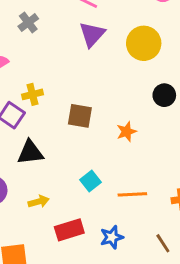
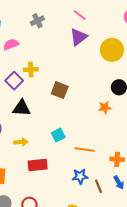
orange star: (126, 132) -> (105, 108), moved
blue star: (112, 237) -> (80, 176), moved

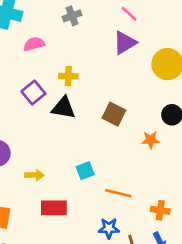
yellow cross: (31, 69) -> (68, 76), moved
brown square: (60, 90) -> (114, 114), moved
black triangle: (22, 108) -> (64, 108), moved

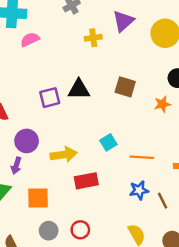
pink semicircle: (34, 44) -> (30, 40), moved
yellow cross: (68, 76) -> (93, 38), moved
purple square: (33, 92) -> (50, 98), moved, turned 35
yellow arrow: (34, 175) -> (64, 155), size x1.5

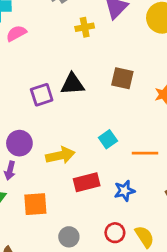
blue star: (139, 190) -> (124, 191), moved
red circle: (80, 230) -> (115, 233), moved
gray circle: (49, 231) -> (69, 237), moved

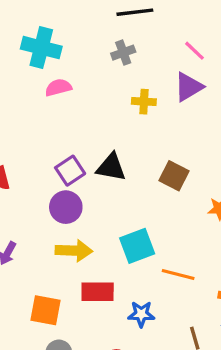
purple square: (42, 95) -> (70, 171), turned -30
cyan square: (108, 139) -> (137, 246), size x1.5
purple circle: (19, 143) -> (66, 207), moved
orange square: (35, 204) -> (46, 310), moved

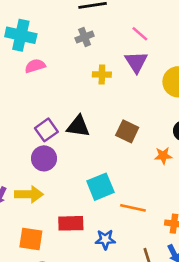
purple triangle: (189, 87) -> (136, 62), turned -30
yellow arrow: (74, 251) -> (29, 194), moved

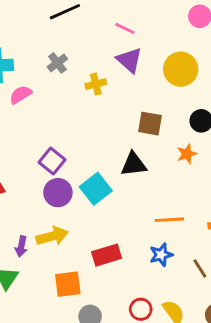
gray cross: (85, 37) -> (57, 63), moved
black triangle: (78, 126) -> (134, 164), moved
brown square: (127, 131) -> (150, 124), moved
cyan square: (100, 187) -> (96, 189), moved
blue star: (105, 240) -> (161, 255), moved

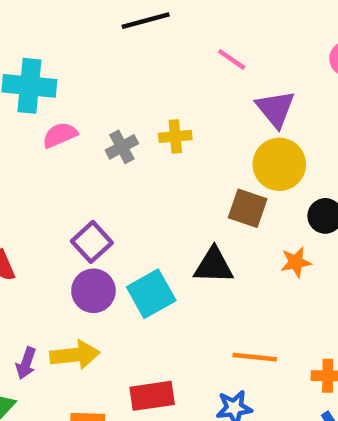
purple triangle: (129, 60) -> (275, 109), moved
gray cross: (57, 63) -> (122, 147), moved
yellow circle: (181, 69) -> (279, 164), moved

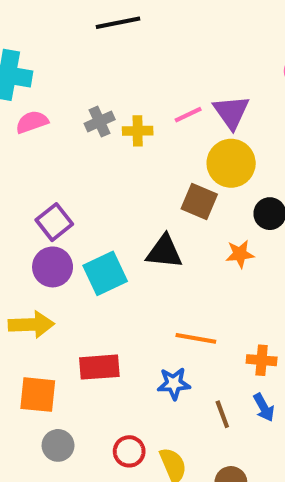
pink line: (232, 59) -> (188, 115), moved, turned -64
gray cross: (122, 147) -> (100, 122), moved

